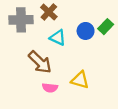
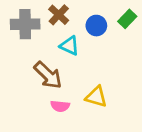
green rectangle: (106, 27) -> (127, 19), moved
blue circle: (86, 31) -> (96, 26), moved

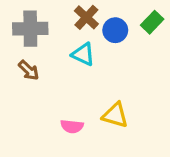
brown cross: (59, 15) -> (86, 17), moved
brown arrow: (48, 75) -> (29, 70), moved, size x0.6

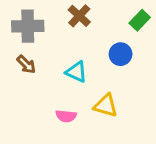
blue circle: (115, 30) -> (121, 54), moved
cyan triangle: (83, 54) -> (76, 72), moved

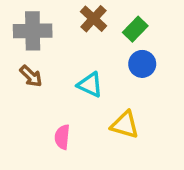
green rectangle: (140, 20) -> (135, 29), moved
pink semicircle: (66, 116) -> (62, 137), moved, turned 90

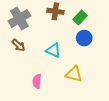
brown cross: (94, 19) -> (55, 11), turned -35
gray cross: (33, 31) -> (19, 18), turned -30

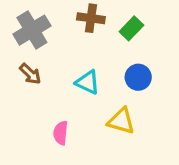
blue circle: (84, 38) -> (138, 77), moved

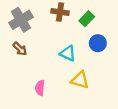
blue circle: (138, 77) -> (98, 43), moved
cyan triangle: (88, 82) -> (68, 53), moved

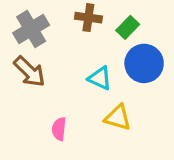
blue circle: (98, 43) -> (144, 63), size x1.5
brown arrow: (20, 49) -> (29, 72), size x1.5

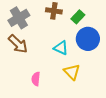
yellow triangle: (118, 117) -> (72, 72), turned 30

